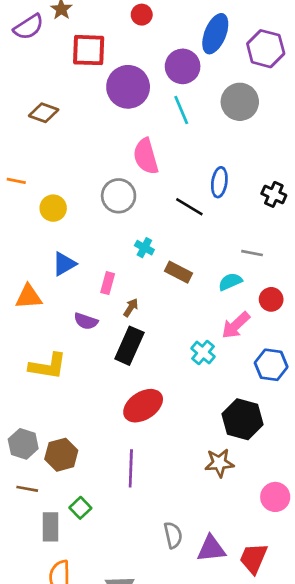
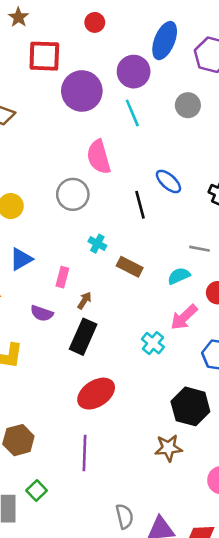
gray circle: (240, 102) -> (188, 105), size x0.7
blue ellipse: (219, 182) -> (168, 181), turned -56
black line: (189, 207) -> (140, 205), turned 44

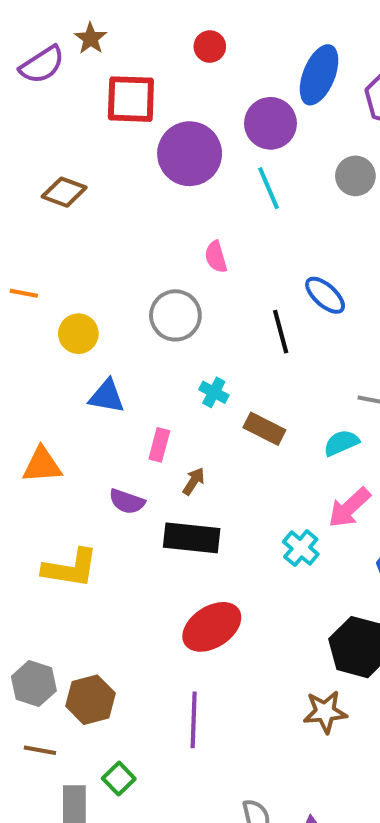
pink semicircle: (99, 157) -> (216, 257), size x0.6
blue triangle: (21, 259) -> (107, 396), moved, turned 40
black rectangle: (83, 337) -> (192, 538), turned 72

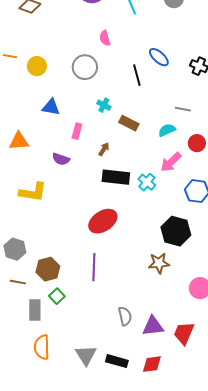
yellow circle: (78, 334) -> (37, 66), moved
brown arrow: (194, 481) -> (104, 149), moved
black rectangle: (192, 538) -> (116, 177), moved
brown hexagon: (91, 700) -> (48, 269), moved

